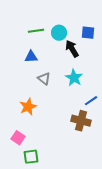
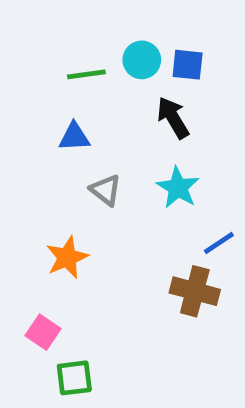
cyan circle: (59, 33) -> (142, 60), moved
blue square: (88, 33) -> (188, 65), moved

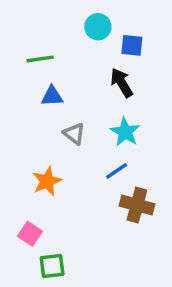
cyan circle: (142, 60) -> (98, 27), moved
green line: (86, 74) -> (40, 59), moved
blue line: (219, 243) -> (117, 171), moved

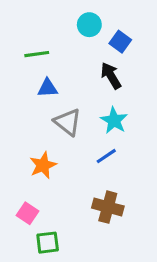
blue square: (132, 45) -> (120, 42), turned 30
gray triangle: (74, 134) -> (68, 122), size x1.4
brown cross: (137, 205) -> (108, 207), moved

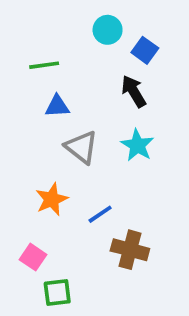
blue line: (106, 156) -> (100, 214), moved

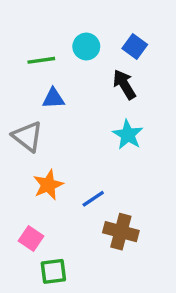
cyan circle: (108, 30) -> (86, 47), moved
gray triangle: (81, 147) -> (27, 136), moved

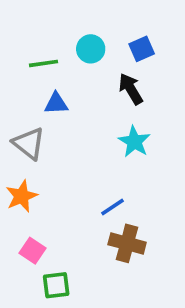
blue square: (135, 47) -> (142, 49), turned 30
orange star: (48, 185) -> (22, 196), moved
blue line: (93, 199) -> (112, 207), moved

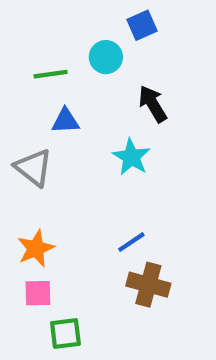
blue square: (142, 49) -> (142, 25), moved
cyan star: (134, 142) -> (131, 157), moved
orange star: (22, 196) -> (36, 248), moved
pink square: (33, 251) -> (38, 293), turned -35

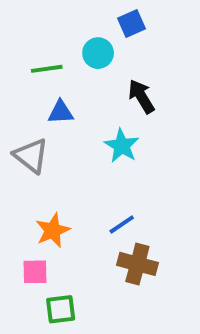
orange star: (36, 248) -> (53, 230), moved

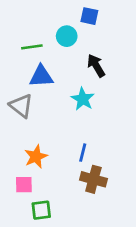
blue square: (132, 24) -> (89, 16), turned 36
blue triangle: (61, 112) -> (41, 76), size x1.4
blue line: (122, 225) -> (83, 153), turned -42

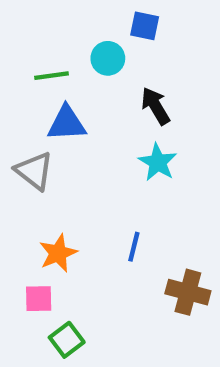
cyan star: (83, 99) -> (158, 162), moved
brown cross: (93, 179) -> (188, 292), moved
green square: (41, 210) -> (67, 340), turned -30

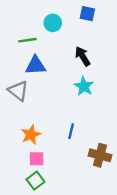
blue square: (145, 26) -> (87, 14), moved
cyan circle: (108, 58) -> (53, 23), moved
pink square: (39, 299) -> (37, 159), moved

